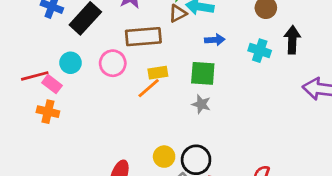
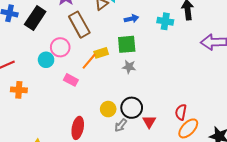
brown rectangle: (143, 37) -> (79, 25), turned 75
cyan circle: (71, 63) -> (46, 60), moved
yellow rectangle: (158, 73) -> (101, 53), moved
pink rectangle: (52, 84) -> (71, 80), moved

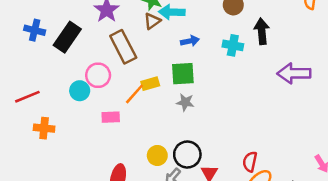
pink rectangle: (71, 80) -> (111, 117), turned -32

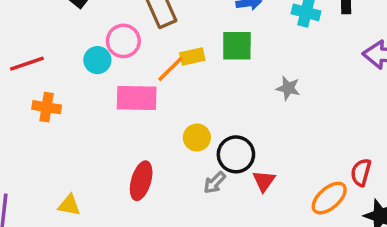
gray star: (185, 102) -> (288, 88), moved
pink rectangle: (111, 117) -> (137, 98), size x1.6
yellow circle: (157, 155) -> (197, 138), moved
red semicircle: (250, 162) -> (361, 172), moved

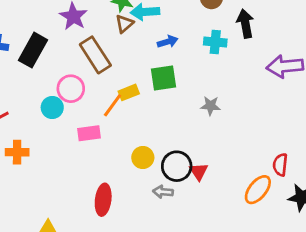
pink rectangle: (137, 98) -> (89, 133), size x0.7
red triangle: (264, 181) -> (199, 172), moved
gray arrow: (215, 183) -> (163, 192), turned 60

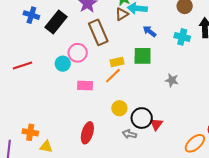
blue arrow: (168, 42) -> (150, 31), turned -136
orange line: (113, 105) -> (113, 76), moved
orange cross: (17, 152) -> (30, 132), moved

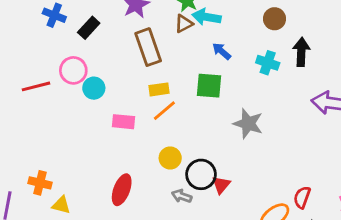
black rectangle: (56, 22) -> (89, 28), size x0.7
pink circle: (78, 53) -> (73, 70), moved
yellow rectangle: (117, 62) -> (159, 89), moved
gray star: (172, 80) -> (248, 124), size x1.5

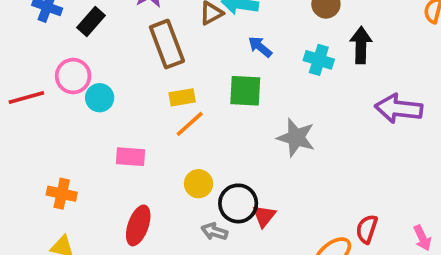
pink rectangle: (123, 122) -> (131, 157), moved
orange cross: (40, 183) -> (62, 194), moved

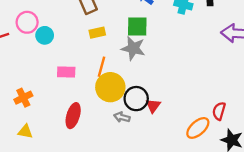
orange line: (190, 124) -> (101, 67), moved, turned -30
gray star: (296, 138) -> (133, 48), moved
yellow circle: (199, 184) -> (110, 87), size x1.6
orange cross: (62, 194) -> (23, 98), turned -36

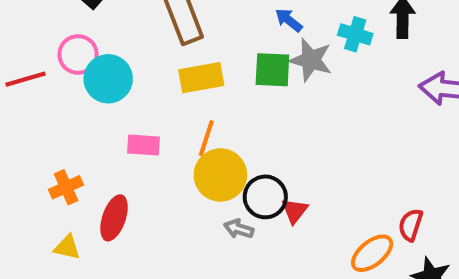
yellow rectangle: (97, 33) -> (201, 78), size x1.5
cyan circle: (45, 35) -> (108, 79), size x1.5
gray star: (133, 48) -> (311, 60), moved
red ellipse: (73, 116) -> (114, 218), moved

